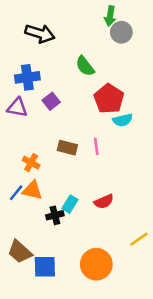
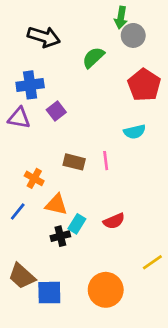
green semicircle: (85, 66) -> (93, 57), moved, turned 85
red pentagon: (109, 99) -> (144, 85), moved
orange triangle: (32, 190) -> (56, 205), moved

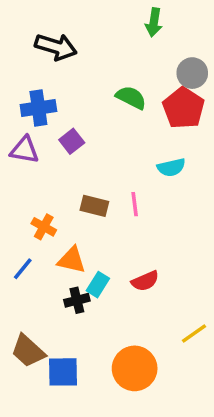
gray circle: (133, 35) -> (192, 73), moved
green semicircle: (93, 57) -> (131, 98), moved, turned 70

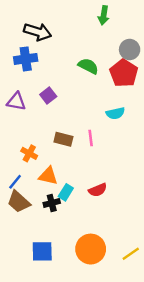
blue cross: (38, 108) -> (26, 59), moved
yellow line: (194, 333) -> (131, 254), moved
brown trapezoid: (28, 351) -> (19, 202), moved

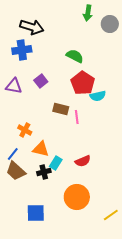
gray circle: (130, 50) -> (110, 24), moved
red pentagon: (124, 73) -> (83, 83), moved
brown rectangle: (63, 139) -> (61, 109), moved
orange circle: (91, 249) -> (77, 197), moved

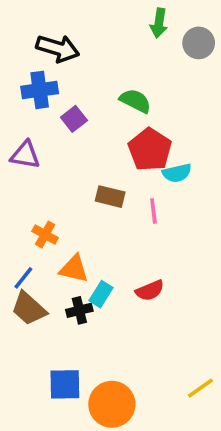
purple square: (41, 81) -> (74, 119), moved
pink line: (77, 117) -> (153, 211), moved
orange circle: (77, 197) -> (112, 404), moved

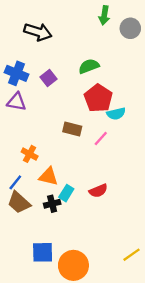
blue cross: (40, 90) -> (17, 73), moved, turned 30
green semicircle: (135, 101) -> (89, 66), turned -48
pink line: (153, 211) -> (101, 139), turned 49

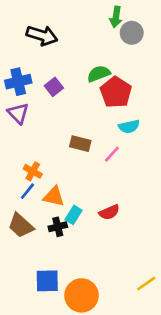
gray circle: (130, 28) -> (132, 33), moved
blue cross: (17, 73) -> (18, 82), turned -35
red pentagon: (98, 98) -> (116, 92), moved
purple triangle: (17, 102) -> (18, 113), turned 36
blue line: (15, 182) -> (27, 191), moved

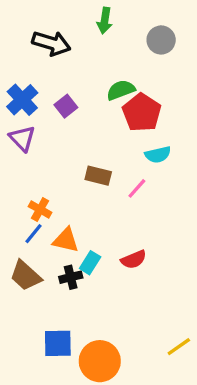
green arrow: (116, 17) -> (105, 21), moved
blue cross: (18, 82) -> (22, 100), turned -30

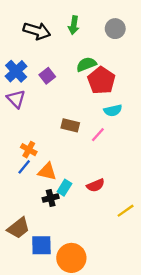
green arrow: (105, 21) -> (74, 25), moved
brown trapezoid: (26, 276) -> (18, 228), moved, turned -80
yellow line: (179, 347) -> (126, 211), moved

